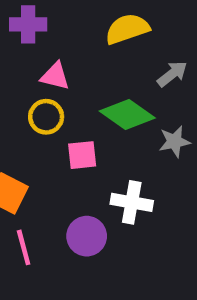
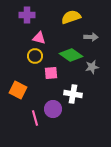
gray arrow: (172, 74) -> (91, 37), turned 40
pink line: (24, 247) -> (35, 118), moved

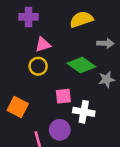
pink triangle: (39, 38) -> (43, 45), turned -32
pink square: (51, 73) -> (63, 96), moved

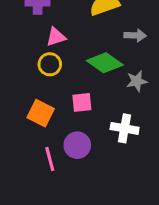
orange square: (18, 107) -> (41, 113), moved
white cross: (84, 112) -> (125, 128), moved

